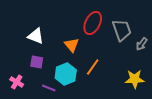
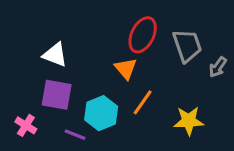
orange triangle: (72, 45) -> (126, 69), moved
purple square: (37, 62) -> (57, 95), size x1.5
yellow star: (135, 79) -> (189, 121), moved

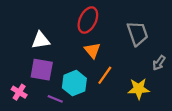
red ellipse: (143, 35) -> (88, 20), moved
white triangle: (55, 55) -> (41, 40), turned -30
gray arrow: (218, 67) -> (159, 63), moved

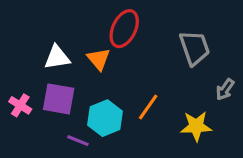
orange triangle: (92, 50) -> (99, 59), moved
pink cross: (19, 92) -> (20, 105), moved

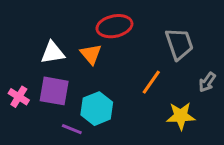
red ellipse: (124, 29) -> (114, 26), turned 52
orange line: (148, 107) -> (151, 82), moved

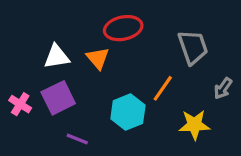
purple square: (54, 91) -> (58, 98), turned -36
cyan hexagon: (97, 109) -> (128, 112), moved

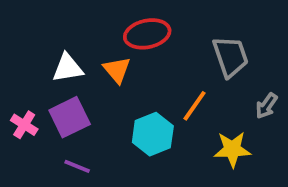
purple line: (77, 139) -> (77, 166), moved

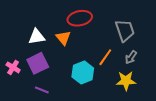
gray arrow: (266, 106) -> (131, 57), moved

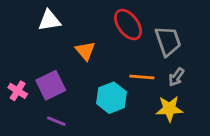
red ellipse: (80, 18) -> (128, 25), moved, turned 65
white triangle: (37, 37) -> (49, 20), moved
orange line: (105, 57) -> (142, 77), turned 60

